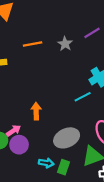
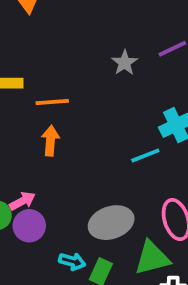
orange line: (33, 44) -> (52, 102), moved
orange arrow: (36, 111) -> (50, 141), moved

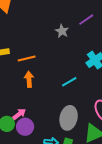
cyan line: (145, 155) -> (69, 82), moved
gray ellipse: (111, 223) -> (69, 118), turned -50

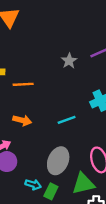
orange arrow: (29, 79) -> (22, 120), moved, turned 98

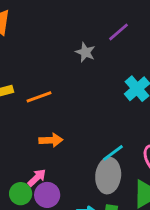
cyan line: (67, 120) -> (113, 153), moved

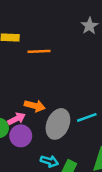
orange arrow: (51, 140) -> (35, 106), moved
gray ellipse: (108, 176) -> (58, 124), moved

